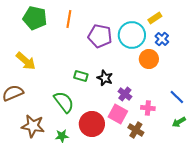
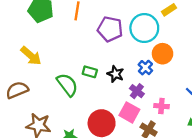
blue cross: (162, 39) -> (145, 68), moved
green semicircle: (64, 102) -> (67, 85), moved

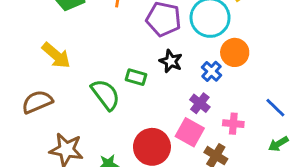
black star: (115, 74) -> (171, 61), moved

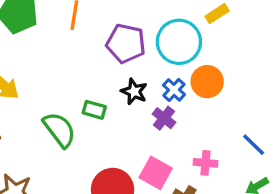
blue cross: (211, 71) -> (174, 90), moved
purple cross: (200, 103) -> (164, 118), moved

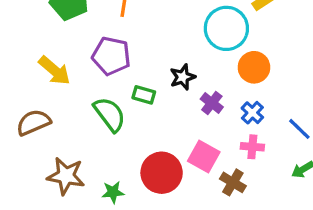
purple pentagon: (126, 43) -> (111, 56), moved
blue cross: (174, 90) -> (252, 113), moved
black star: (134, 92) -> (183, 77), turned 30

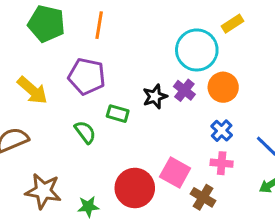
purple cross: (212, 103) -> (184, 90), moved
green semicircle: (110, 114) -> (85, 132), size x0.7

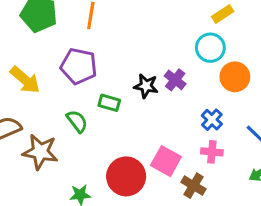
cyan circle: (197, 50) -> (210, 48), moved, size x0.7
orange circle: (223, 87) -> (235, 77), moved
black star: (155, 96) -> (146, 86), turned 30
brown star: (43, 191) -> (40, 152), moved

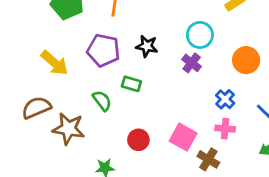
cyan circle: (210, 48) -> (200, 35), moved
black star: (146, 86) -> (147, 46), moved
red circle: (126, 176) -> (138, 140), moved, size x0.6

